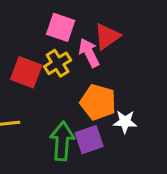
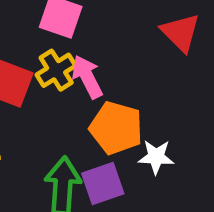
red triangle: (107, 36) -> (180, 32), moved, turned -40
pink arrow: (89, 53) -> (87, 77), moved

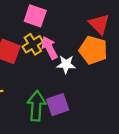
orange pentagon: (116, 128) -> (93, 50), moved
white star: (156, 157) -> (66, 64), moved

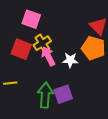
pink square: (35, 16) -> (31, 19), moved
pink arrow: (49, 48) -> (48, 56), moved

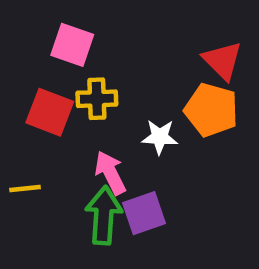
yellow cross: (42, 43) -> (97, 99), turned 30
pink arrow: (48, 56) -> (110, 173), moved

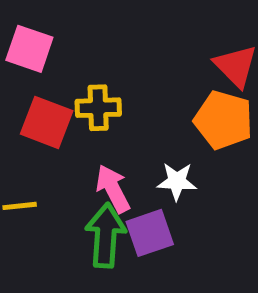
pink square: (72, 45) -> (29, 49), moved
white star: (160, 137) -> (177, 181), moved

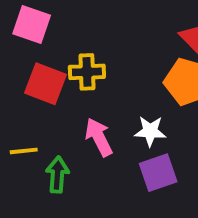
purple square: (150, 233) -> (158, 173), moved
green arrow: (106, 235) -> (57, 175), moved, size x0.7

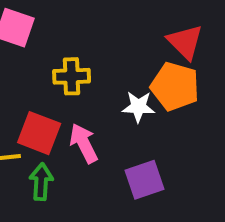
red square: (45, 84) -> (39, 133), moved
white star: (150, 131) -> (138, 107), moved

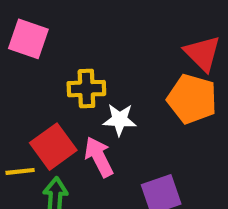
white star: (138, 107) -> (120, 120), moved
red square: (39, 133) -> (53, 147), turned 33

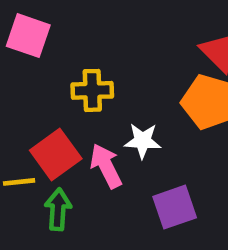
white star: (120, 120) -> (143, 141), moved

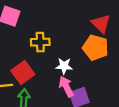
pink arrow: (106, 166) -> (66, 87), moved

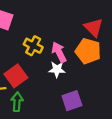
yellow cross: (40, 42) -> (33, 46), turned 30
pink arrow: (66, 87) -> (59, 52), moved

